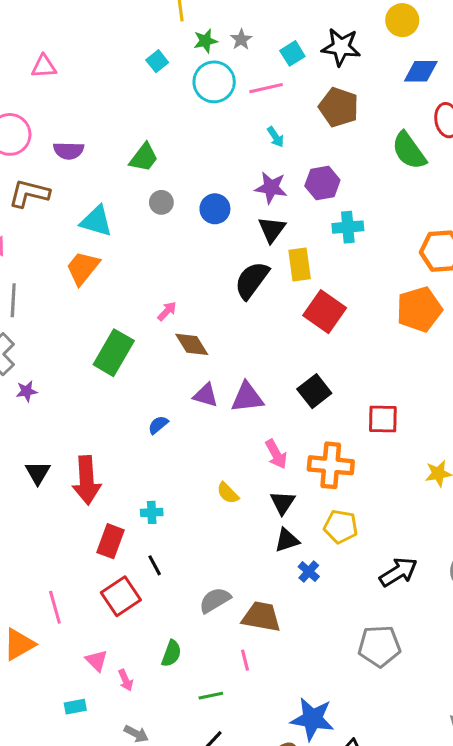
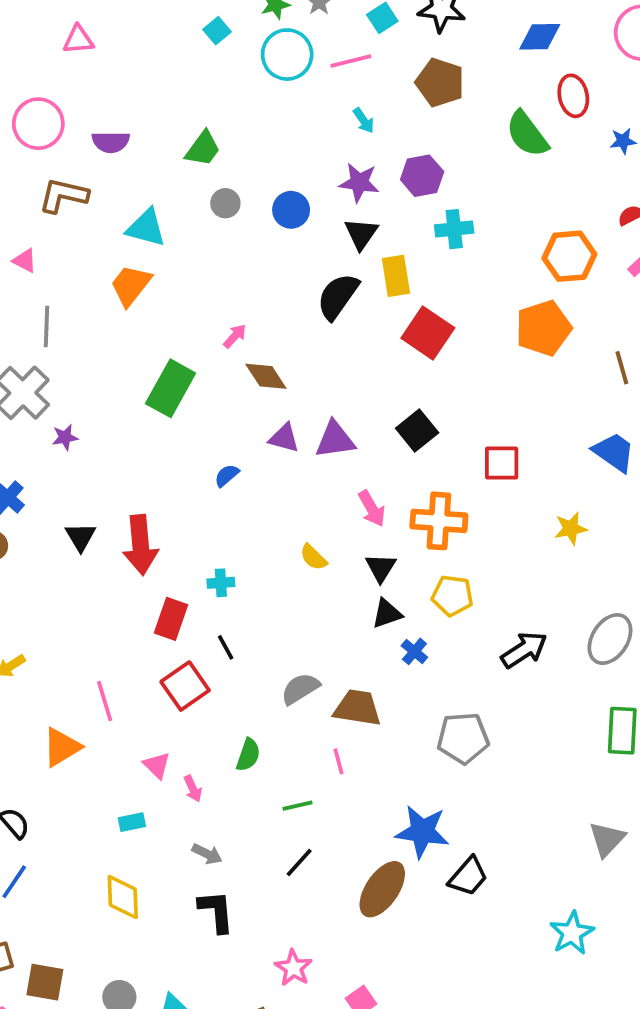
gray pentagon: (379, 646) -> (463, 738), moved

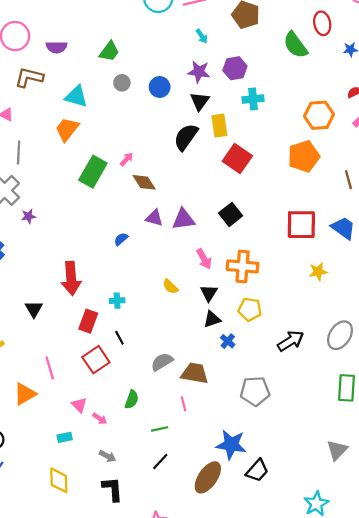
green rectangle: (171, 388) -> (93, 172), moved
red square: (502, 463) -> (301, 225), moved, size x1.4
black triangle: (81, 537) -> (34, 309), moved
pink arrow: (193, 789) -> (100, 419), turned -32

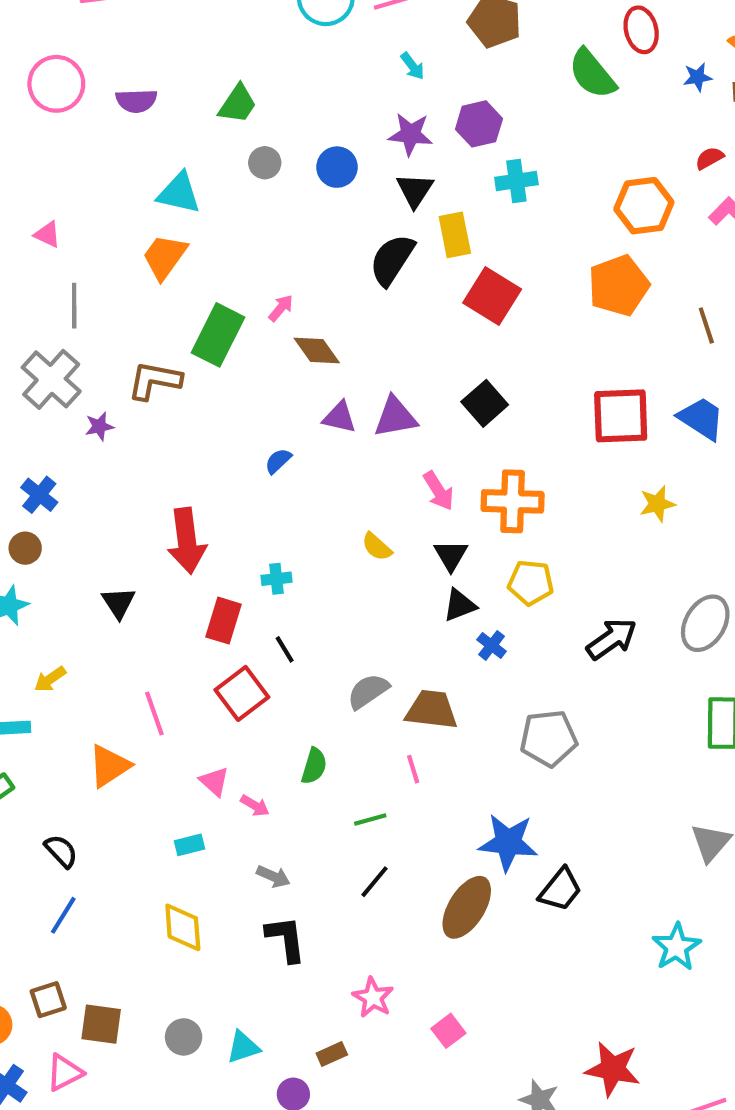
brown L-shape: (29, 77) -> (155, 381), moved

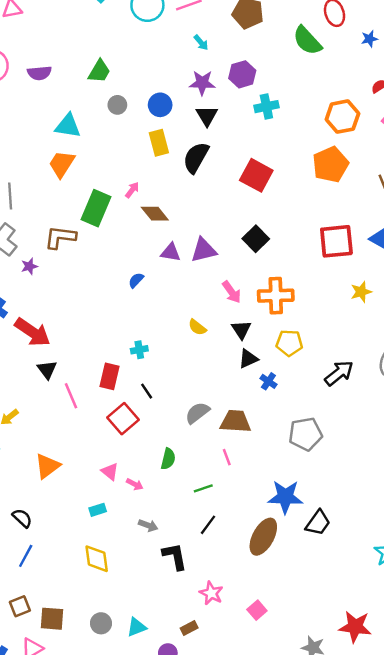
yellow rectangle: (455, 235) -> (159, 143), moved
red arrow: (187, 541) -> (32, 332), moved, turned -45
pink line: (154, 713) -> (71, 396), moved
black L-shape: (286, 939) -> (175, 556), moved

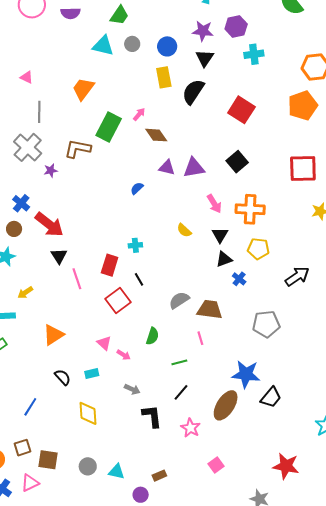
cyan triangle: (68, 126) -> (103, 46), moved
black semicircle: (22, 518) -> (63, 377), moved
pink star: (211, 593) -> (191, 428), moved
cyan triangle: (137, 627) -> (117, 472), turned 30
red star: (355, 627) -> (286, 466), moved

